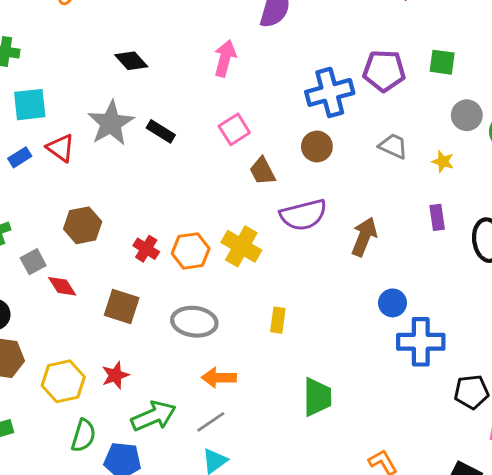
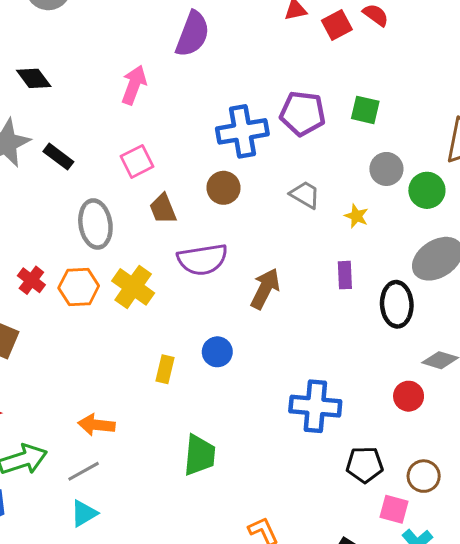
blue circle: (392, 303) -> (217, 352), moved
gray ellipse: (194, 322) -> (95, 224), moved, turned 69

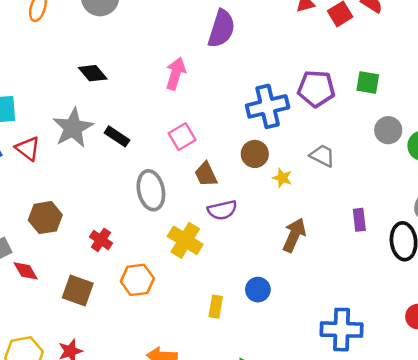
yellow star: (356, 216) -> (282, 178), moved
purple semicircle: (202, 259) -> (222, 210), moved, size x0.7
orange hexagon: (79, 287) -> (137, 280), moved

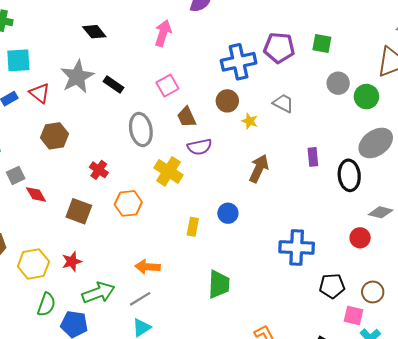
brown hexagon: (45, 218) -> (54, 136), moved

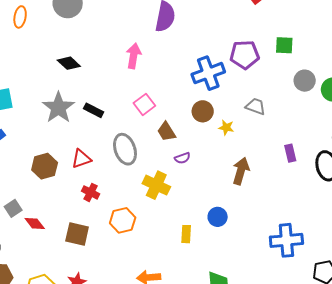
red triangle: (40, 93) -> (81, 159), moved, turned -50
purple semicircle: (200, 147) -> (182, 158), size x0.7

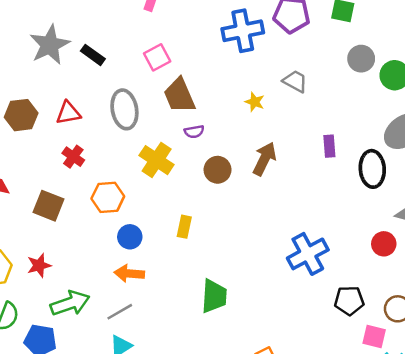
brown circle: (203, 111) -> (218, 170), moved
brown trapezoid: (166, 132) -> (179, 96), size x1.4
blue circle: (218, 217) -> (130, 237), moved
blue cross: (286, 240) -> (308, 254), turned -32

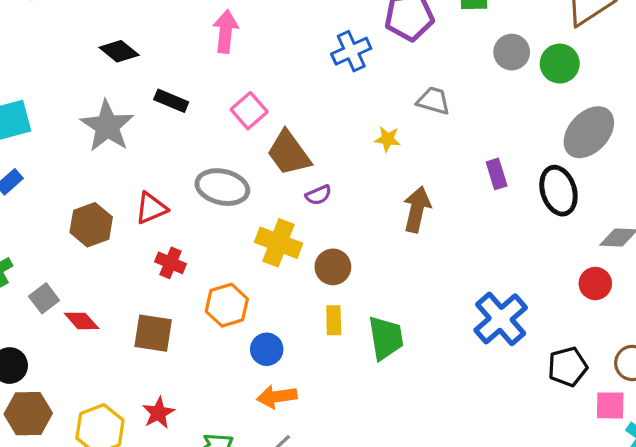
blue cross: (243, 31) -> (351, 51), size x0.7
black rectangle: (93, 55) -> (171, 101), moved
gray ellipse: (124, 109) -> (222, 187), turned -54
brown circle: (218, 170) -> (333, 267), moved
green trapezoid: (214, 296) -> (386, 338), moved

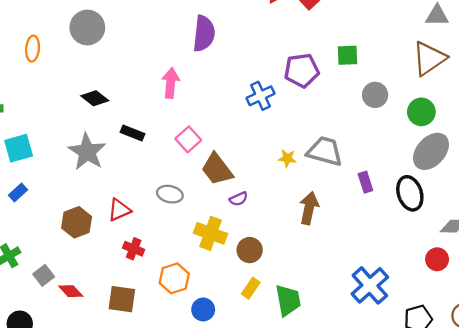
green circle: (560, 64) -> (421, 112), moved
gray trapezoid: (433, 101) -> (325, 151), moved, size x1.5
gray ellipse: (222, 187) -> (170, 194), size x0.7
yellow rectangle: (334, 320) -> (251, 288), turned 36

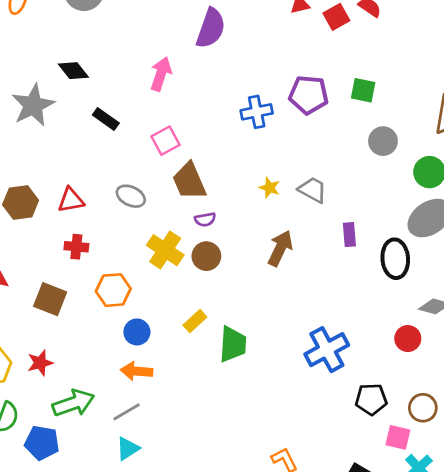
gray trapezoid: (325, 151) -> (313, 190), size x0.7
gray star: (87, 152) -> (33, 105), moved
red cross: (134, 249) -> (76, 247), turned -30
brown circle: (250, 250) -> (206, 256), moved

